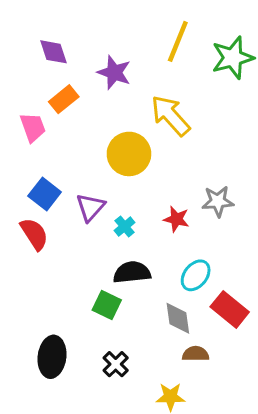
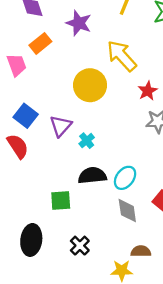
red star: (176, 219) -> (148, 91), moved, turned 30
cyan ellipse: (196, 275) -> (125, 178), moved
green square: (107, 305) -> (61, 200), moved, turned -30
brown semicircle: (196, 354) -> (141, 251), moved

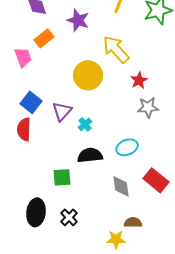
red semicircle: (18, 146) -> (24, 129), turned -145
cyan ellipse: (125, 178) -> (127, 147), moved, turned 30
black cross: (80, 246) -> (69, 217), moved

